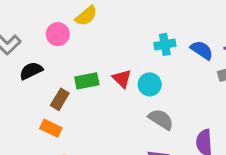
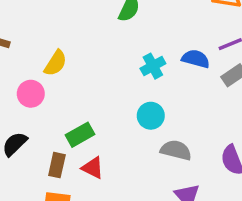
red triangle: (122, 79) -> (93, 168), moved

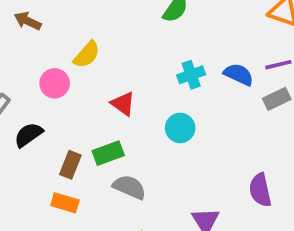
green rectangle: (80, 135) -> (108, 153), moved
gray semicircle: (176, 150) -> (129, 187), moved
red triangle: (93, 168) -> (123, 104), moved

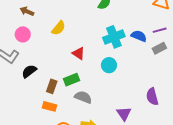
cyan cross: (191, 75) -> (114, 37), size x1.5
pink circle: (55, 83) -> (23, 34), moved

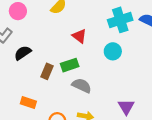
orange rectangle: (50, 106) -> (28, 102), moved

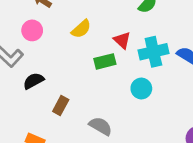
red triangle: (79, 36) -> (122, 40), moved
green rectangle: (70, 65) -> (105, 61), moved

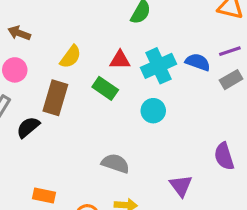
red triangle: (122, 40) -> (120, 60), turned -30
green rectangle: (105, 61) -> (105, 88), turned 60
brown rectangle: (61, 106) -> (55, 98), moved, size x1.5

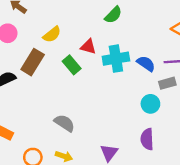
cyan circle: (153, 111) -> (150, 104), moved

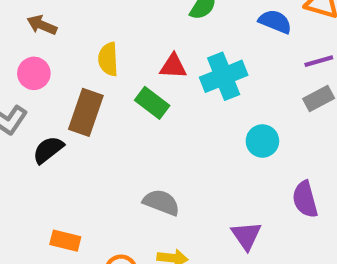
yellow semicircle: (52, 34) -> (108, 59), turned 138
blue semicircle: (146, 64) -> (275, 22), moved
cyan circle: (150, 104) -> (262, 141), moved

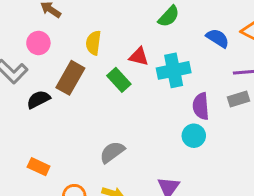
cyan circle: (262, 141) -> (194, 136), moved
purple semicircle: (305, 199) -> (201, 106), moved
gray semicircle: (161, 202) -> (112, 152), turned -68

